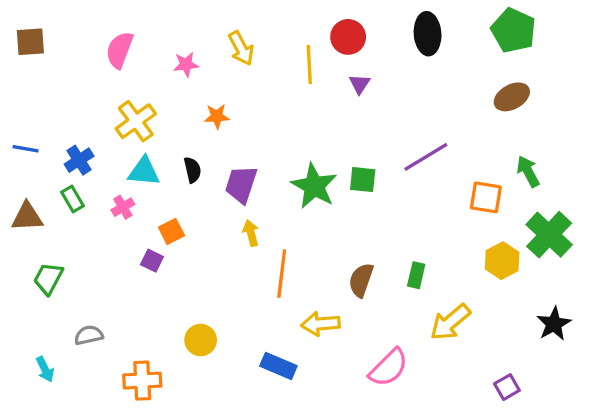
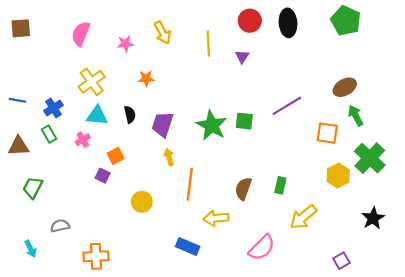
red circle: (348, 37) -> (250, 21), moved
brown ellipse: (512, 97) -> (345, 87), moved
yellow circle: (201, 340) -> (142, 202), moved

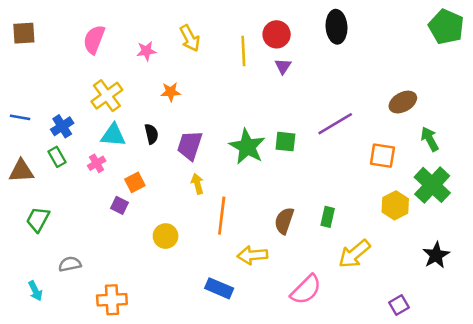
red circle: (250, 21) -> (277, 34), moved
green pentagon: (346, 21) -> (446, 27), moved
green arrow: (356, 116) -> (430, 139), moved

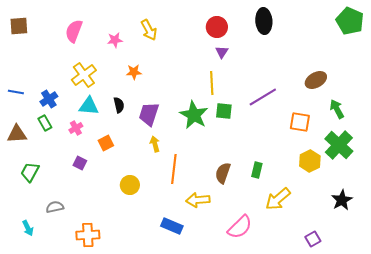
yellow line: (243, 51) -> (212, 83), moved
purple square: (120, 205) -> (80, 163), moved

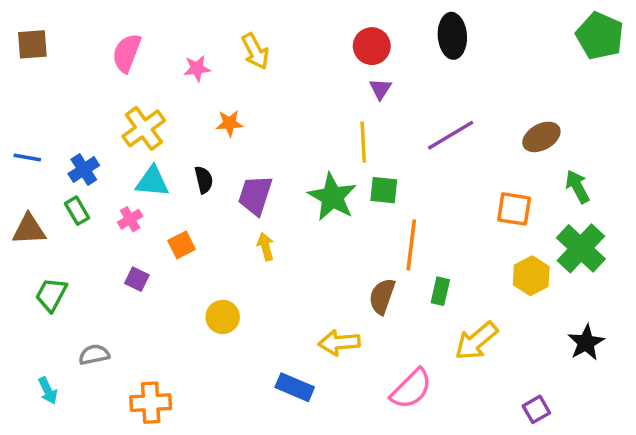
purple line: (263, 97) -> (451, 135), moved
orange line: (174, 169) -> (411, 245), moved

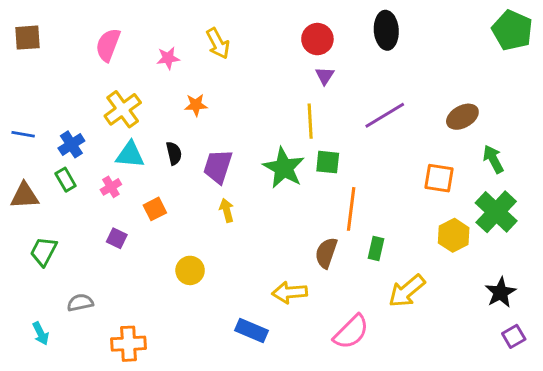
purple square: (536, 409) -> (514, 336), moved

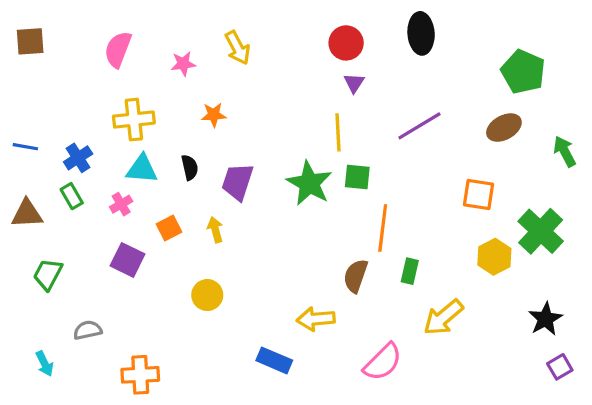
green pentagon: (512, 30) -> (523, 72), moved
yellow cross: (123, 109) -> (134, 120), turned 30
green arrow: (493, 159) -> (565, 151), moved
yellow arrow: (227, 210) -> (215, 230), moved
purple square: (117, 238) -> (127, 260), size x1.5

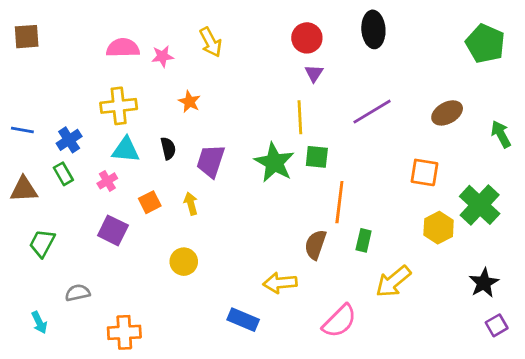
pink semicircle: (118, 49) -> (123, 48), moved, turned 68
green pentagon: (523, 72) -> (485, 44), moved
orange star: (214, 115) -> (189, 102), turned 30

